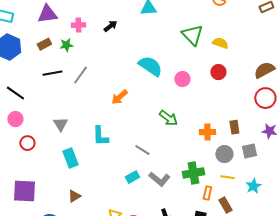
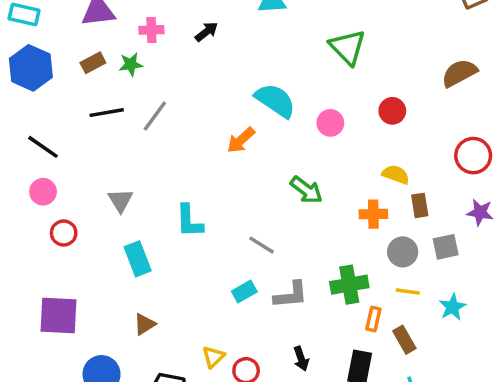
yellow semicircle: (220, 43) -> (396, 174), moved
brown semicircle: (264, 70) -> (459, 73), moved
orange arrow: (119, 97) -> (241, 140), moved
gray L-shape: (159, 179) -> (291, 295), turned -45

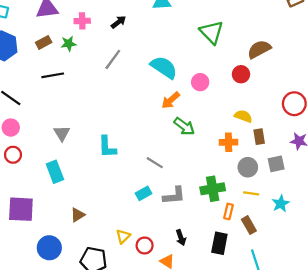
brown semicircle: (459, 73) -> (259, 49), moved
gray line: (155, 116) -> (113, 59), moved
orange arrow: (241, 140) -> (171, 100), moved
red circle: (64, 233) -> (13, 155), moved
cyan rectangle: (138, 259) -> (55, 172), moved

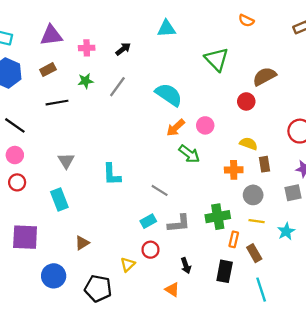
green star: (69, 44) -> (86, 81), moved
pink circle: (200, 82) -> (205, 125), moved
gray square: (276, 164) -> (293, 193), moved
red circle: (145, 245) -> (150, 250), moved

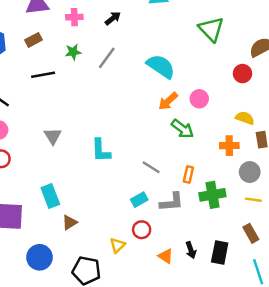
cyan rectangle: (59, 200) -> (50, 196), moved
orange rectangle: (234, 239) -> (188, 174), moved
black arrow: (186, 266) -> (191, 250), moved
orange triangle: (172, 290) -> (166, 256), moved

